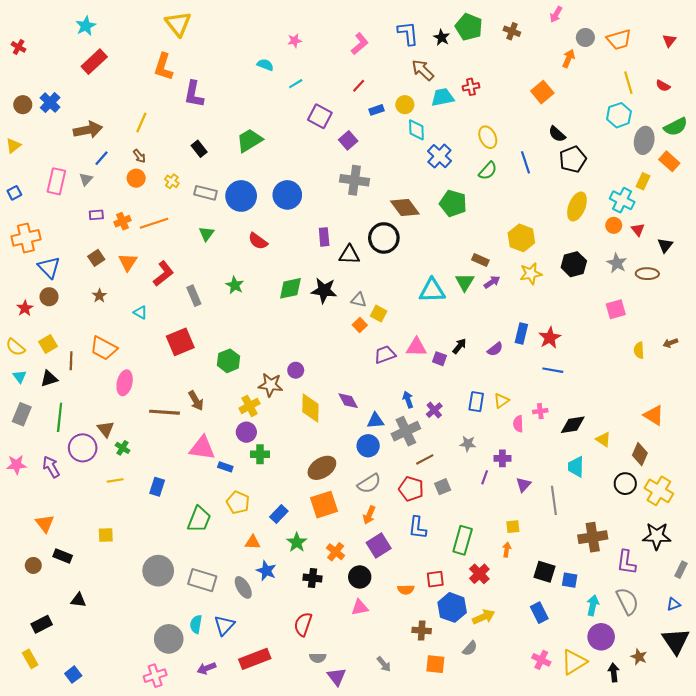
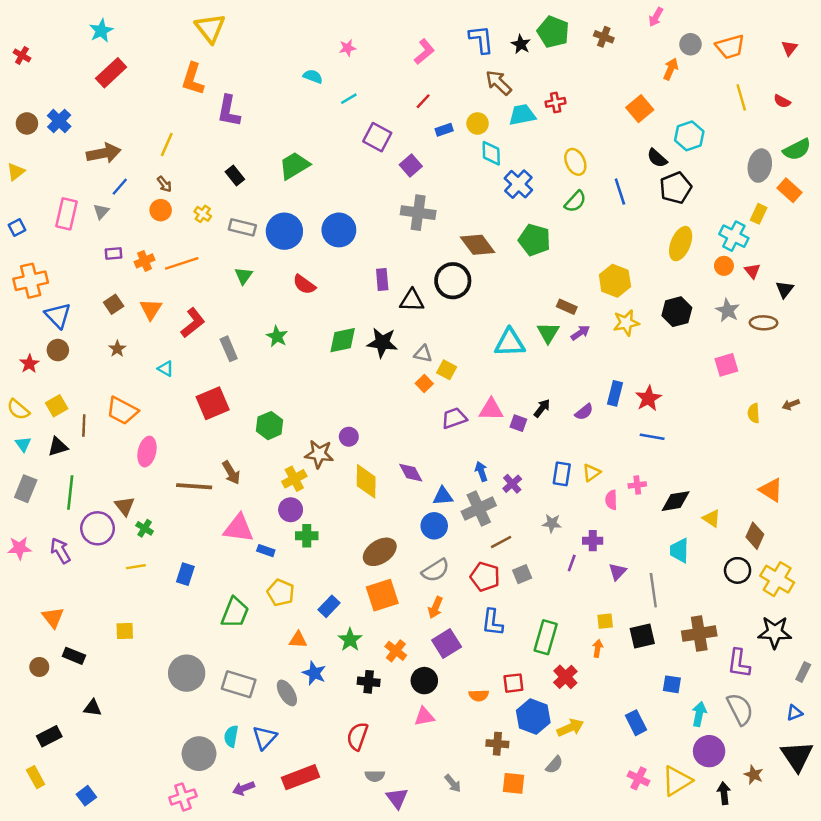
cyan hexagon: (619, 115) -> (689, 136), moved
black square: (544, 572) -> (642, 636), moved, turned -30

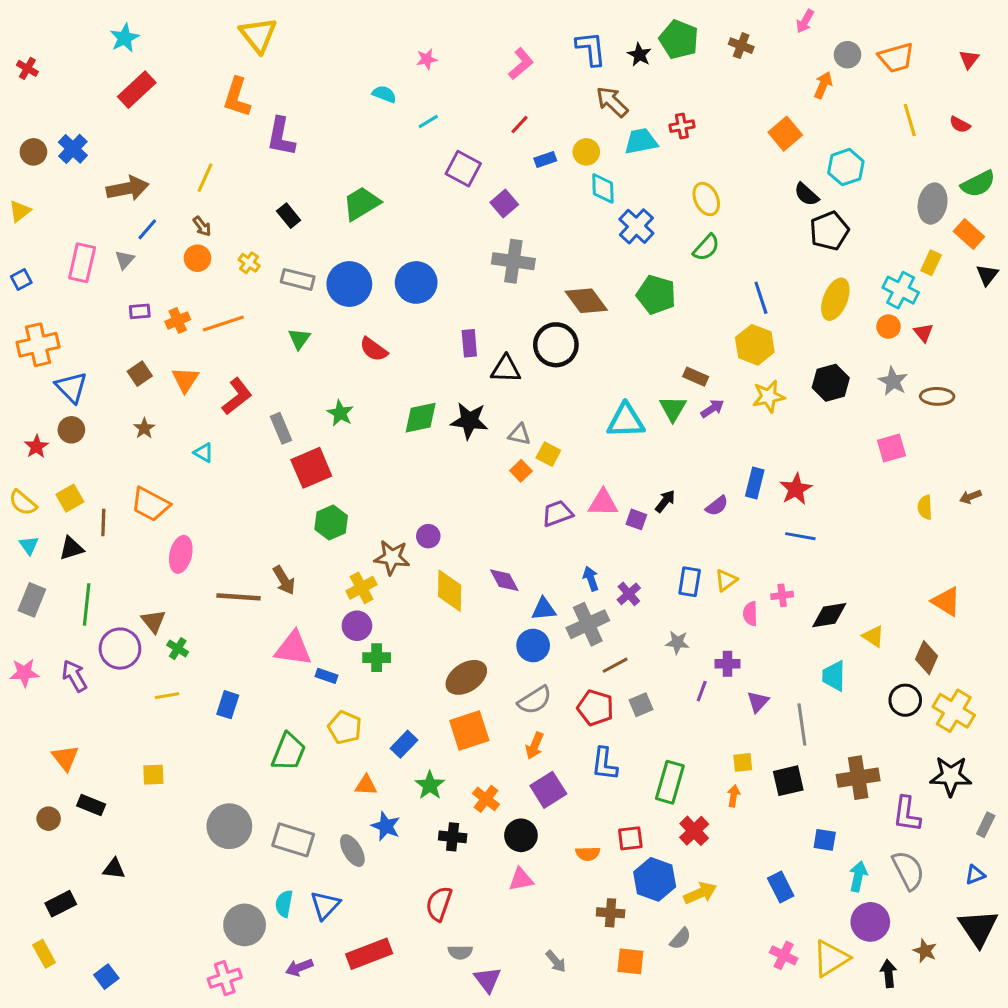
blue line: (620, 192) -> (761, 298), moved
black triangle: (785, 289) -> (987, 275), moved
red square: (213, 403) -> (311, 468), moved

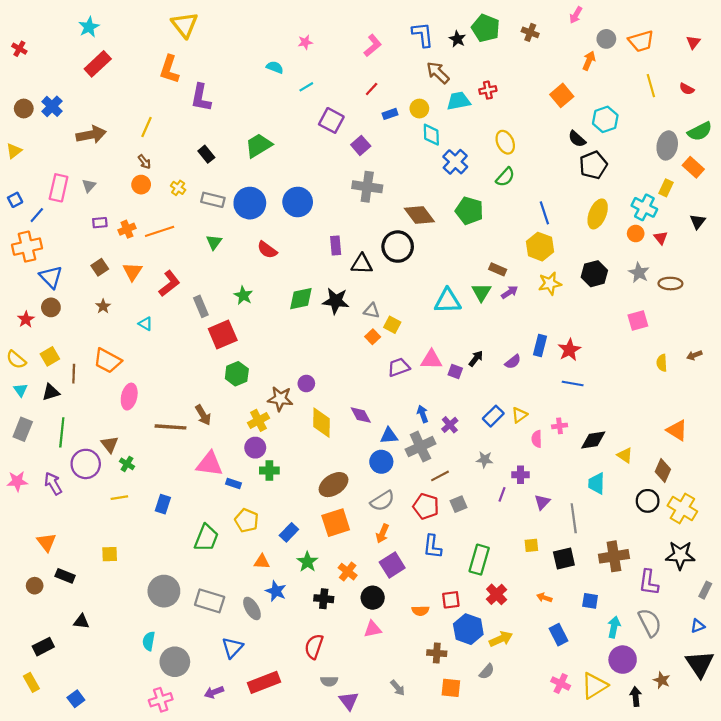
blue line: (147, 229) -> (37, 215), moved
black triangle: (987, 275) -> (698, 222), moved
blue rectangle: (690, 582) -> (493, 416), turned 36
orange arrow: (734, 796) -> (544, 598), moved, turned -80
cyan semicircle: (284, 904) -> (149, 641), moved

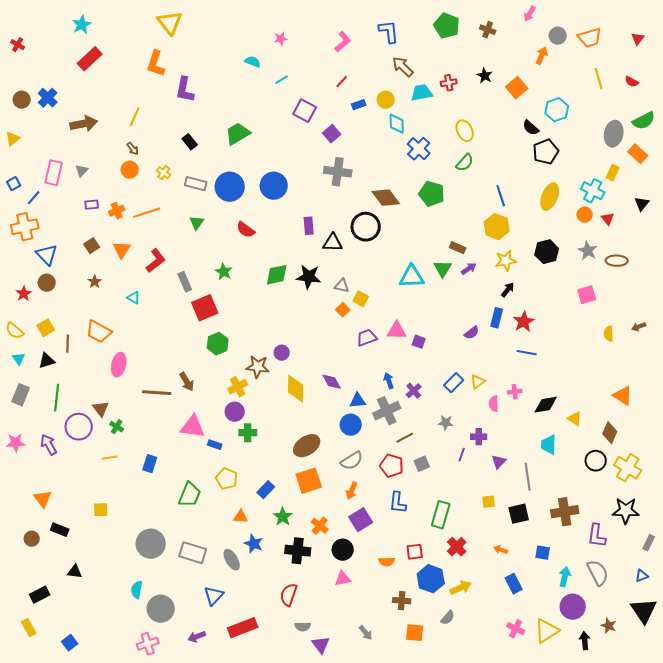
black star: (457, 39) -> (485, 76), moved
black arrow: (476, 359) -> (508, 290), moved
black cross: (324, 599) -> (298, 551), size x1.4

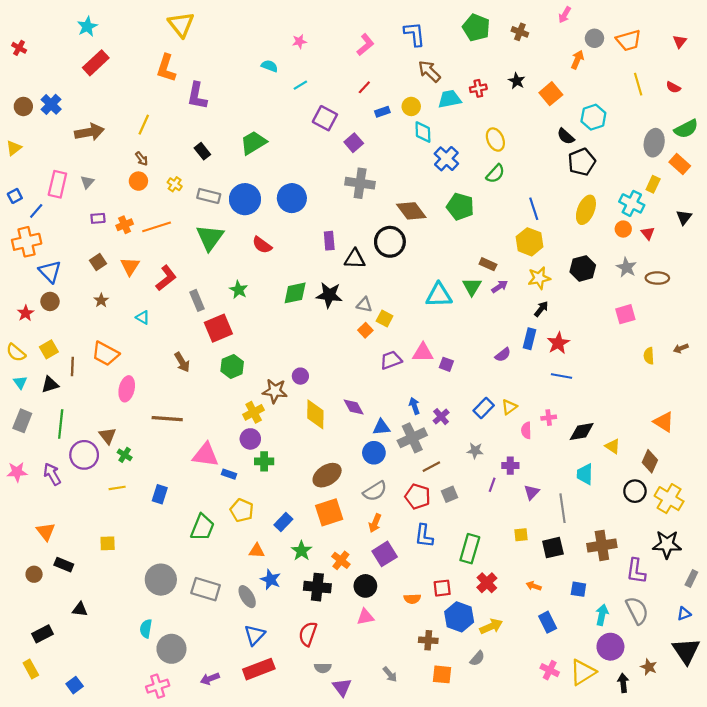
green triangle: (197, 223) -> (210, 238), size x1.8
brown arrow: (187, 382) -> (182, 362), moved
blue triangle: (214, 596) -> (255, 635), moved

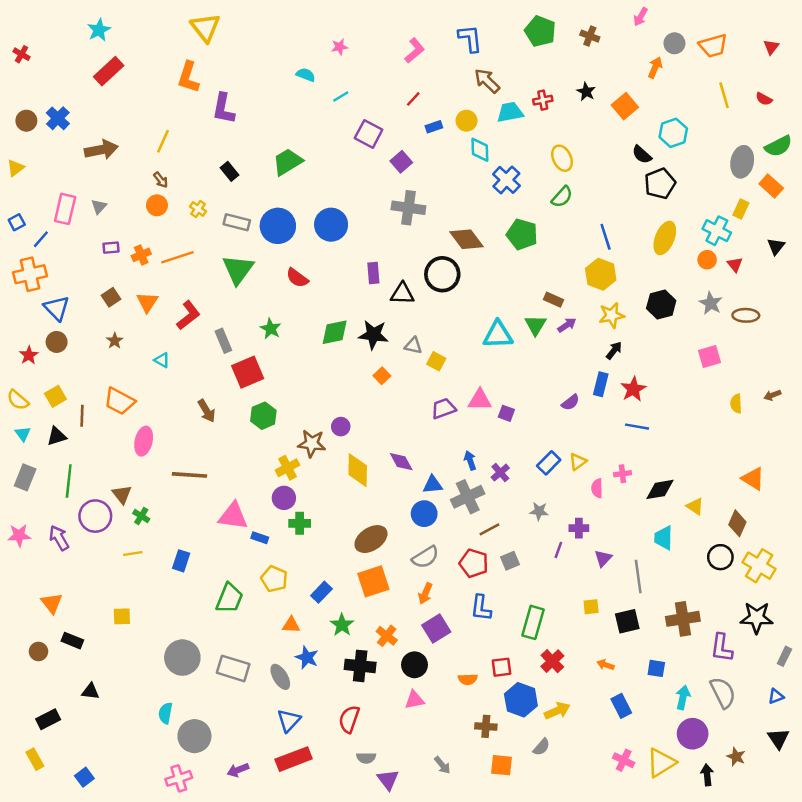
orange square: (365, 330) -> (382, 376), moved
black triangle: (686, 651) -> (778, 739), size x0.7

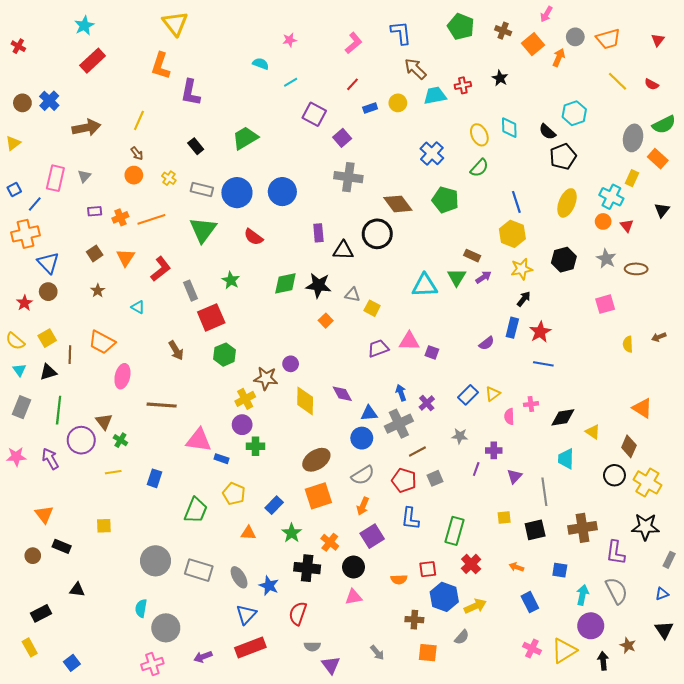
yellow line: (724, 95) -> (618, 81), turned -30
orange square: (625, 106) -> (533, 44), moved
cyan diamond: (480, 150) -> (509, 128), moved
blue star: (307, 658) -> (269, 586), moved

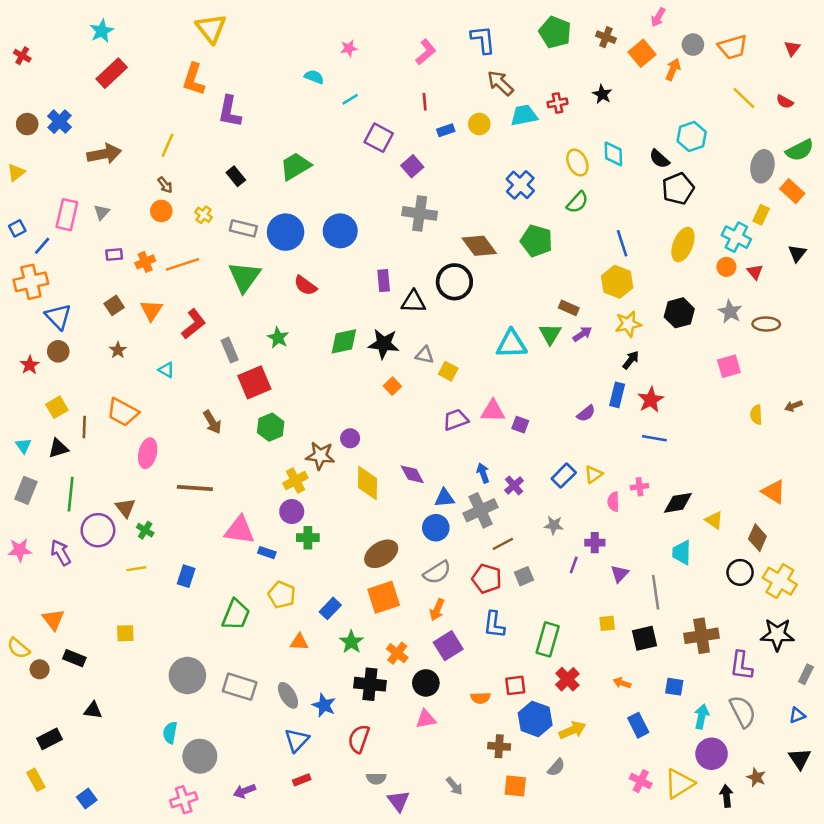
red line: (352, 84) -> (425, 102), turned -48
yellow semicircle: (15, 341) -> (18, 648), moved
red rectangle: (250, 647) -> (302, 780), size x0.5

